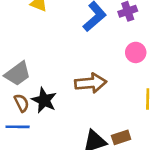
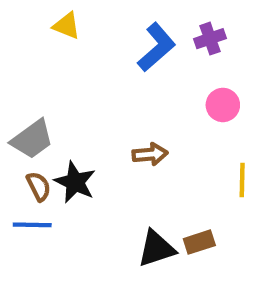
brown arrow: (91, 83) -> (150, 154), size x0.7

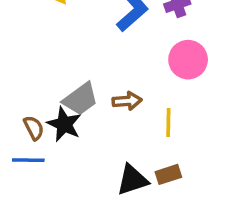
pink circle: (223, 105) -> (188, 60), size x1.4
gray trapezoid: (32, 139) -> (80, 99), moved
yellow line: (242, 180) -> (168, 122), moved

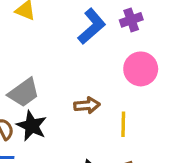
gray trapezoid: (80, 99) -> (24, 93), moved

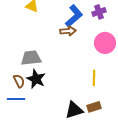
gray trapezoid: (24, 93) -> (31, 58), turned -150
brown arrow: (87, 105) -> (68, 31), moved

